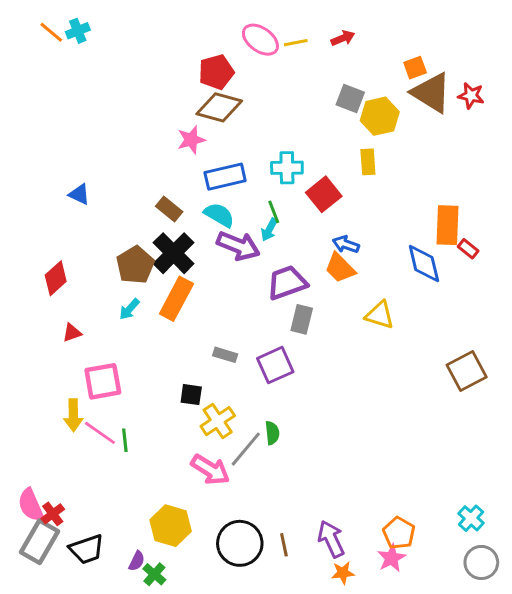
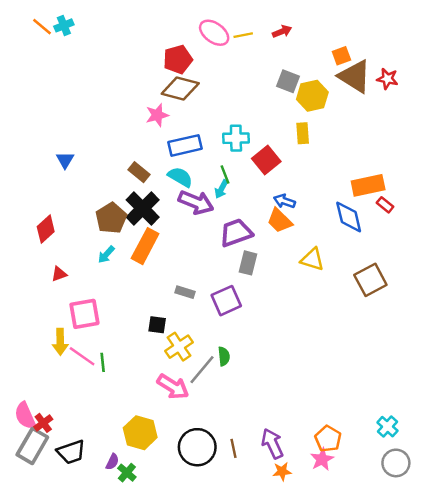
blue triangle: (79, 194) -> (65, 160), turned 36
orange rectangle: (447, 225) -> (368, 185), turned 76
brown square: (467, 371) -> (370, 280), moved

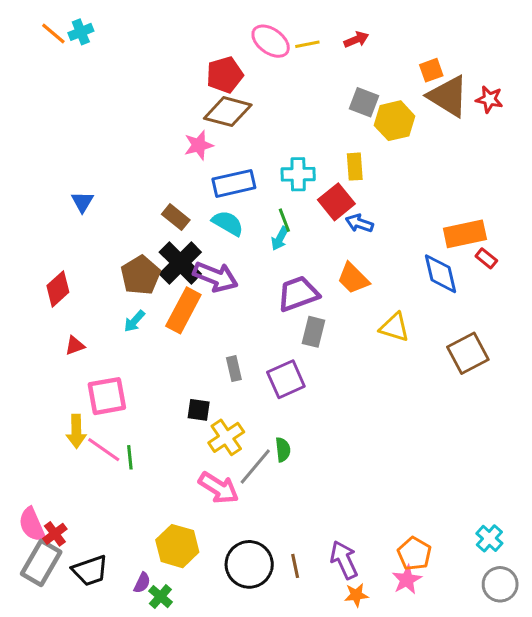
yellow rectangle: (303, 133) -> (355, 167), moved
blue arrow: (284, 201) -> (359, 223), moved
purple arrow: (196, 202) -> (216, 277), moved
gray rectangle: (185, 292) -> (234, 369), turned 60

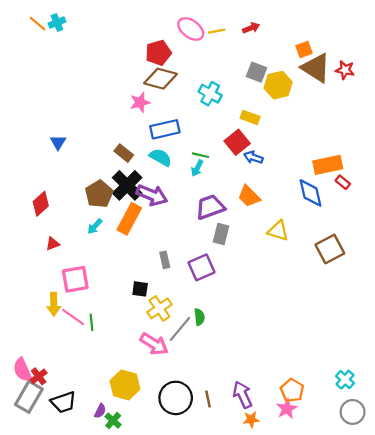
yellow rectangle: (355, 167) -> (250, 117), turned -66
cyan cross: (298, 174) -> (210, 94), moved, turned 30
green line: (284, 220) -> (200, 155), turned -56

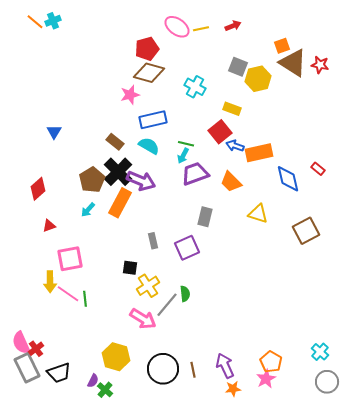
orange rectangle: (328, 165) -> (259, 153), moved
purple trapezoid: (210, 207) -> (195, 174), moved
gray rectangle: (29, 397) -> (27, 368), turned -56

